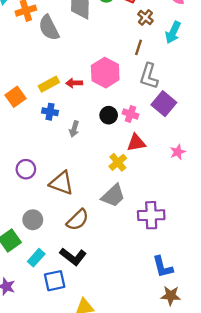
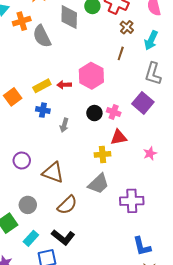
gray L-shape: (149, 76) -> (153, 74), moved
pink star: (178, 152) -> (150, 153), moved
yellow cross: (118, 162) -> (103, 154), turned 35

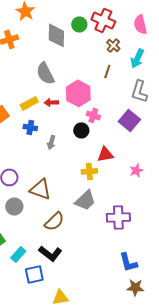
gray semicircle: (42, 36) -> (45, 73), moved
pink cross: (114, 112) -> (93, 115), moved
gray circle: (28, 205) -> (14, 206), moved

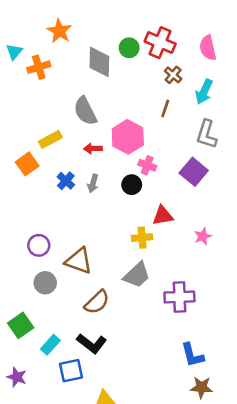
yellow rectangle: (29, 103) -> (50, 139), moved
blue cross: (30, 127) -> (66, 181), turned 32
gray arrow: (51, 142) -> (93, 183), moved

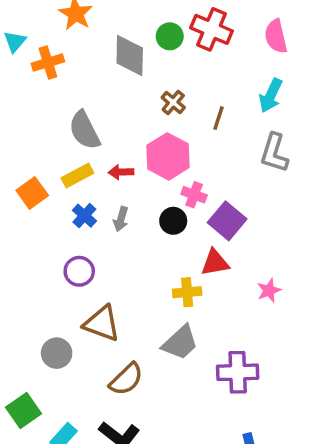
brown cross: (173, 75) -> (173, 102), moved
gray semicircle: (85, 111) -> (84, 130), moved
yellow rectangle: (50, 139) -> (77, 176), moved
purple square: (194, 172) -> (227, 221), moved
purple circle: (39, 245) -> (79, 271), moved

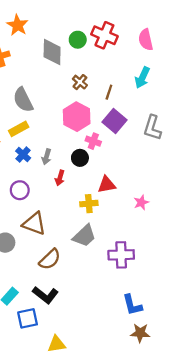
gray L-shape: (274, 153) -> (152, 128), moved
red arrow: (121, 172) -> (60, 178), moved, turned -72
purple square: (227, 221) -> (114, 121), moved

